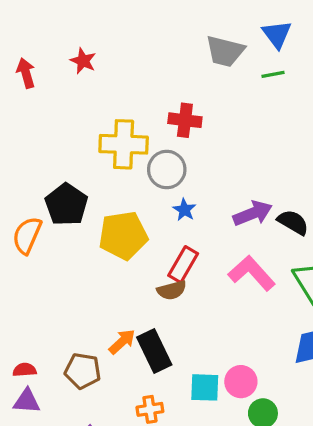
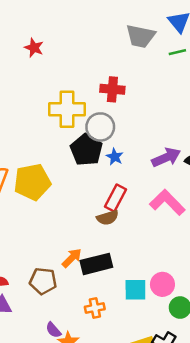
black pentagon: (66, 205) -> (86, 150), moved
yellow pentagon: (123, 235) -> (32, 182), moved
black rectangle: (154, 351) -> (96, 264), turned -76

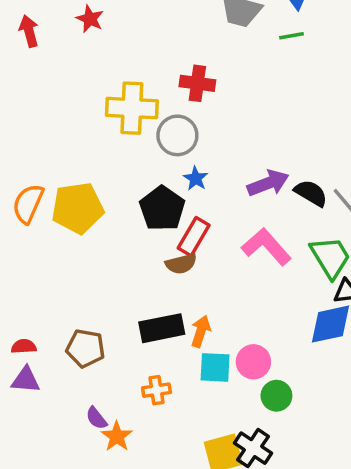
black pentagon: (86, 150) -> (162, 208), moved
orange arrow: (72, 258) -> (201, 331), moved, turned -30

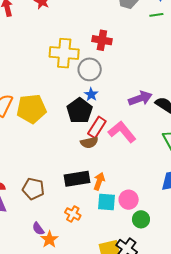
blue star: (196, 178) -> (91, 94), moved
pink L-shape: (266, 247) -> (122, 132), moved
orange cross: (156, 390) -> (73, 214), turned 35

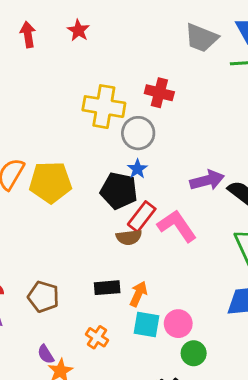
black pentagon: (80, 111) -> (119, 191), turned -30
black rectangle: (77, 179) -> (107, 288), size x0.7

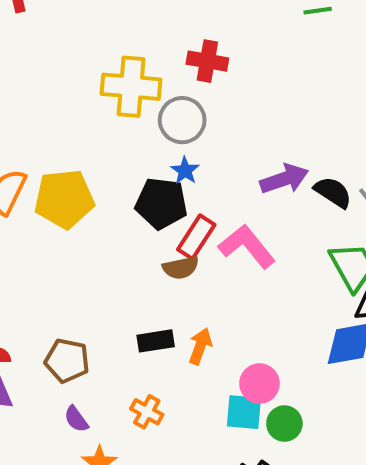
cyan square: (147, 325) -> (244, 412), moved
purple semicircle: (46, 354) -> (76, 419), moved

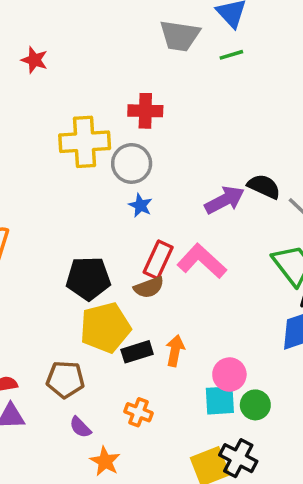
black semicircle: (333, 192) -> (264, 186), moved
yellow pentagon: (64, 199) -> (105, 328), moved
black pentagon: (161, 203) -> (88, 278), moved

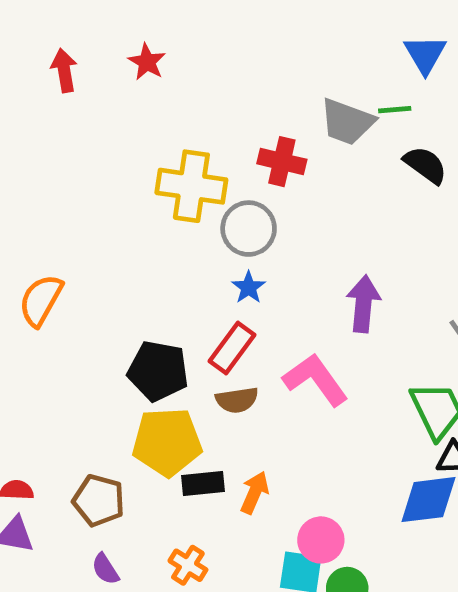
gray trapezoid: (180, 36) -> (347, 122), moved
green line: (231, 55) -> (395, 110), moved
black semicircle: (264, 186) -> (425, 165), moved
purple arrow: (225, 200) -> (363, 304), turned -69
red rectangle: (158, 260) -> (232, 348), moved

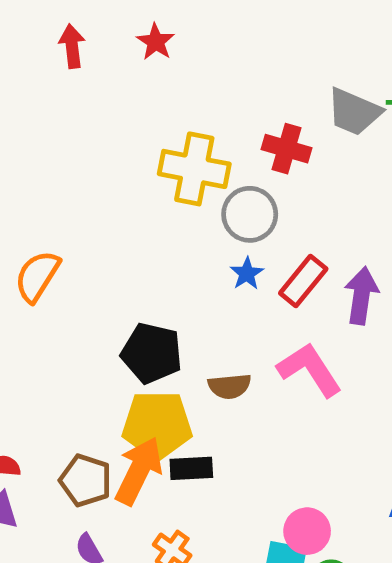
red rectangle: (232, 348) -> (303, 281), moved
orange arrow: (254, 493) -> (139, 471), moved, size x1.6

